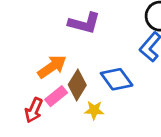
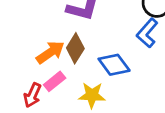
brown diamond: (77, 85) -> (75, 48), moved
yellow star: (94, 110) -> (92, 95), size x1.4

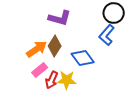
red arrow: (32, 95) -> (52, 80), moved

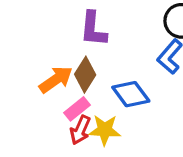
purple L-shape: (60, 18) -> (93, 29), turned 80
pink rectangle: (40, 70) -> (77, 109), moved

